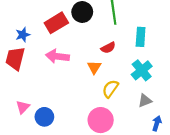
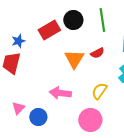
pink arrow: (57, 56) -> (60, 93), moved
orange triangle: (94, 67) -> (74, 59), moved, size x1.5

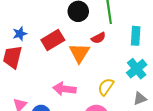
red rectangle: (49, 30) -> (53, 40), moved
red semicircle: (97, 53) -> (98, 38), moved

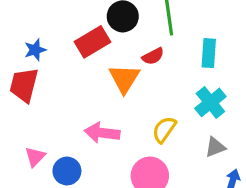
red rectangle: (53, 40) -> (92, 42), moved

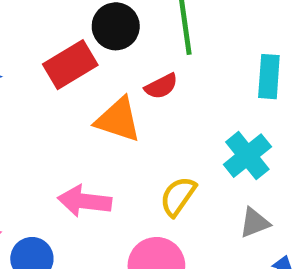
cyan rectangle: (209, 53) -> (269, 77), moved
orange triangle: (124, 79) -> (118, 120), turned -44

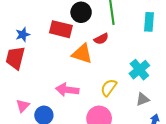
red rectangle: (70, 65) -> (61, 29), turned 45
cyan rectangle: (269, 77) -> (149, 22), moved

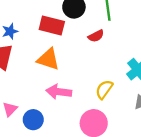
orange triangle: (82, 54) -> (48, 59), moved

